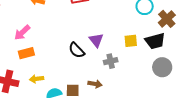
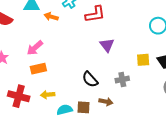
purple triangle: (96, 40) -> (107, 45), moved
black semicircle: (77, 50) -> (90, 79), moved

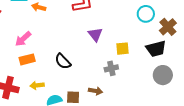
yellow square: (143, 60) -> (123, 49), moved
black semicircle: (90, 79) -> (63, 61), moved

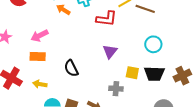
cyan circle: (146, 14) -> (153, 44), moved
brown cross: (168, 27) -> (182, 76), moved
black trapezoid: (156, 49) -> (154, 74), moved

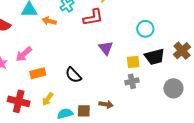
pink arrow: (39, 36) -> (24, 54), moved
yellow arrow: (40, 84) -> (48, 99), turned -48
gray cross: (116, 89) -> (132, 81), moved

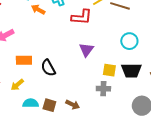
orange rectangle: (38, 73) -> (24, 60), moved

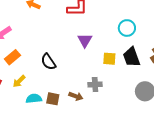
orange rectangle: (24, 60) -> (12, 57), moved, turned -35
black trapezoid: (131, 70) -> (131, 57), turned 75
gray cross: (103, 89) -> (95, 85), moved

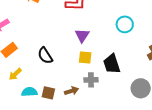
black trapezoid: (131, 57) -> (112, 64), moved
yellow square: (109, 59) -> (85, 58), moved
brown arrow: (76, 96) -> (71, 91), turned -40

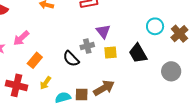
cyan circle: (125, 24) -> (155, 26), moved
gray cross: (91, 80) -> (87, 46), moved
brown arrow: (71, 91) -> (104, 88), size x1.5

